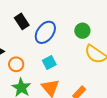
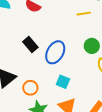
cyan square: (49, 63) -> (63, 82), turned -32

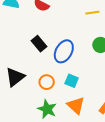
orange circle: (30, 88) -> (47, 82), moved

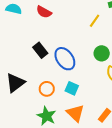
yellow line: (92, 13) -> (95, 21), turned -48
blue ellipse: (64, 51) -> (65, 59), turned -65

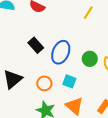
green circle: (102, 53) -> (90, 59), moved
blue ellipse: (65, 59) -> (61, 52), turned 60

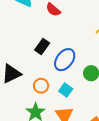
black rectangle: (36, 45) -> (42, 47), turned 63

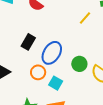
orange circle: (41, 86) -> (38, 72), moved

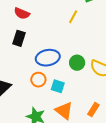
black rectangle: (28, 42) -> (19, 38), moved
blue ellipse: (52, 53) -> (48, 58), turned 60

